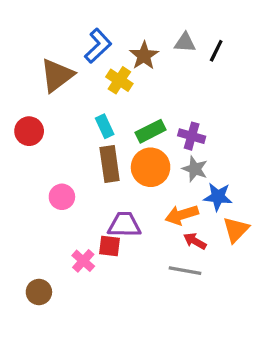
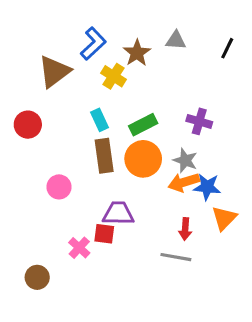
black line: (216, 51) -> (227, 48), moved
purple cross: (192, 136) -> (199, 121), moved
orange arrow: (182, 215) -> (184, 182), moved
red arrow: (195, 241) -> (185, 229), turned -115

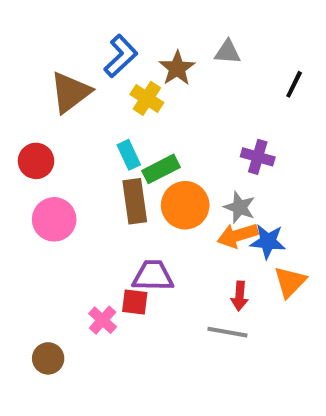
black line: (227, 48) -> (294, 84), moved
green rectangle: (143, 125) -> (161, 169), moved
pink circle: (59, 187) -> (54, 219), moved, size x1.4

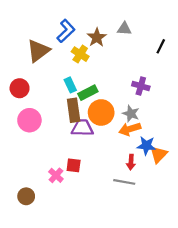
blue star: (268, 242) -> (146, 146), moved
purple trapezoid: (153, 276) -> (82, 128), moved

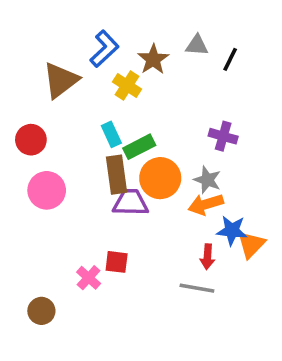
black line: (161, 46) -> (230, 59), moved

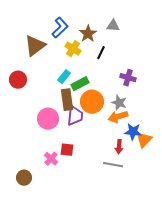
black line: (230, 59) -> (101, 53), moved
cyan rectangle: (111, 134) -> (64, 77), turned 64
pink circle: (47, 190) -> (48, 119), moved
purple trapezoid: (131, 203) -> (75, 116), turned 95

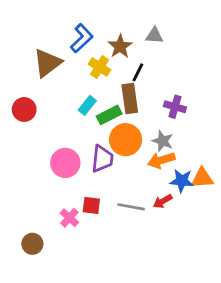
brown rectangle: (67, 100) -> (130, 99), moved
orange triangle: (144, 140) -> (202, 178), moved, turned 42
red arrow: (119, 147) -> (163, 201), turned 56
gray line: (113, 165) -> (131, 207), moved

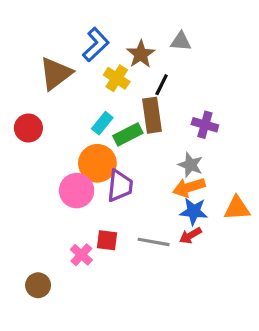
orange circle: (126, 140) -> (97, 163), moved
blue star: (182, 181) -> (194, 211), moved

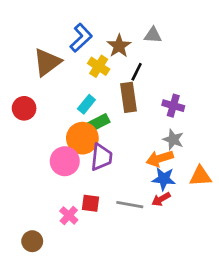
green rectangle: (128, 134) -> (97, 123), moved
gray star: (190, 165) -> (173, 139), moved

